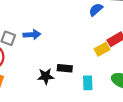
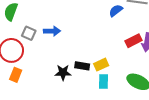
yellow rectangle: (102, 49) -> (101, 65), moved

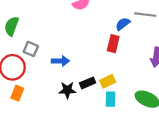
blue arrow: (52, 31) -> (60, 61), moved
red rectangle: (134, 41) -> (113, 44), moved, turned -49
black rectangle: (82, 66) -> (88, 83), turned -32

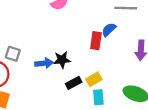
blue semicircle: (123, 24) -> (109, 30), moved
black star: (67, 90) -> (62, 60), moved

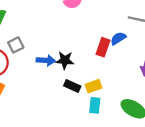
gray square: (13, 54) -> (16, 45), turned 35
black rectangle: (74, 83) -> (72, 86), turned 42

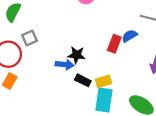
blue arrow: (46, 60) -> (65, 65), moved
cyan rectangle: (95, 105) -> (104, 100), size x1.5

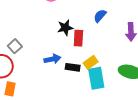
red rectangle: (114, 44) -> (78, 38), moved
black star: (77, 55) -> (65, 28), moved

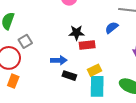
red rectangle: (78, 38) -> (87, 45), turned 70
black rectangle: (73, 67) -> (69, 76), moved

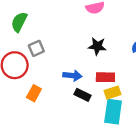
red rectangle: (87, 45) -> (105, 77), moved
orange rectangle: (13, 81) -> (34, 93), moved

